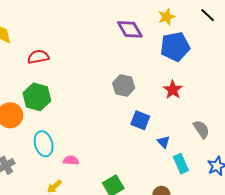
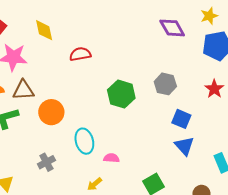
green hexagon: (37, 97) -> (121, 94), moved
blue triangle: (164, 142) -> (184, 146), moved, size x1.5

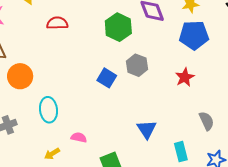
green hexagon: (121, 94) -> (118, 27), moved
blue square: (181, 119) -> (107, 78), moved
pink semicircle: (111, 158) -> (79, 137), moved

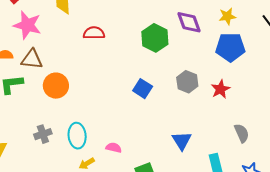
gray hexagon: (137, 65) -> (187, 82), moved
cyan ellipse: (49, 110) -> (77, 136), moved

